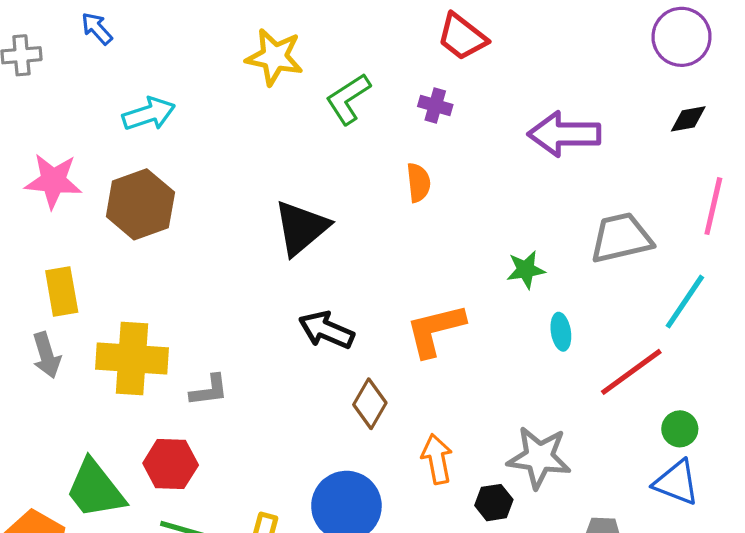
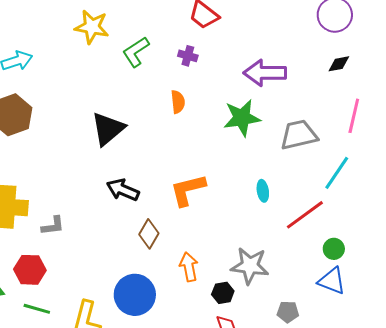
green star: (526, 270) -> (242, 118), moved, size x1.6

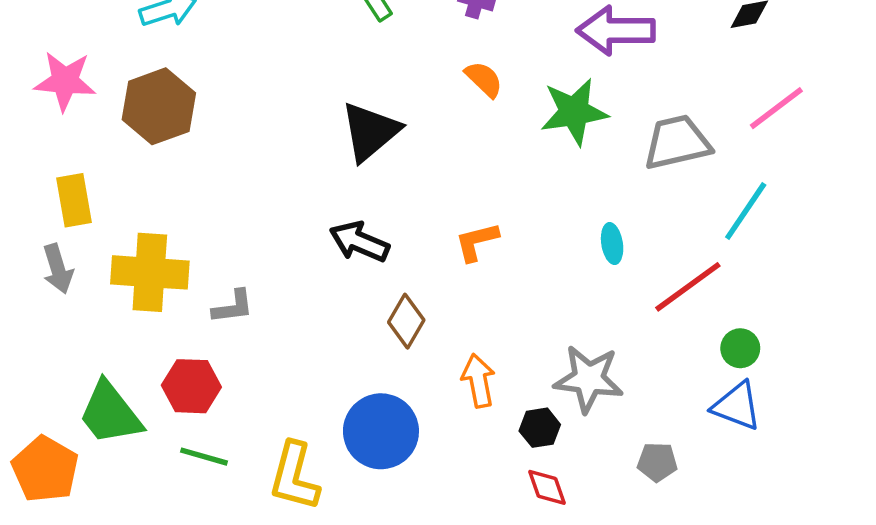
orange semicircle: (178, 102) -> (484, 79), moved, turned -40
pink line: (354, 116) -> (776, 108), turned 40
black triangle: (108, 129) -> (370, 132), moved
orange L-shape: (188, 190) -> (477, 242), size x0.7

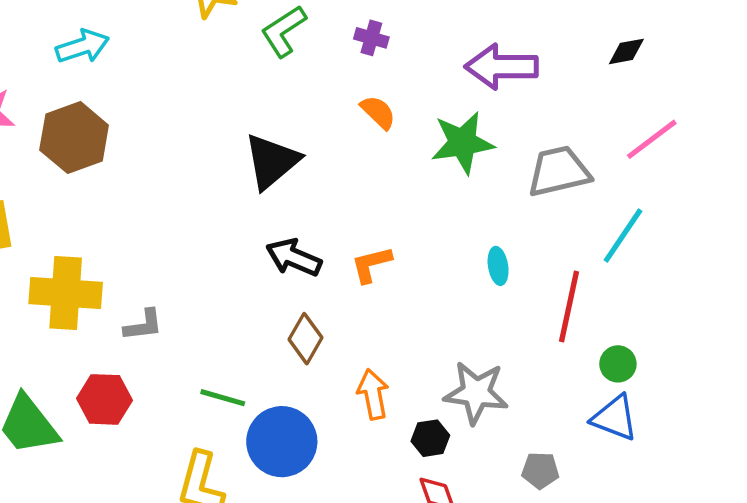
black arrow: (359, 242) -> (294, 258), moved
red line: (688, 287) -> (569, 306), turned -42
green line: (204, 457) -> (223, 398), moved

